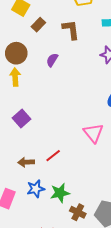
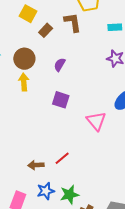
brown L-shape: (71, 30) -> (73, 22), moved
purple square: (22, 118) -> (61, 100), moved, turned -30
pink triangle: (93, 133) -> (96, 121), moved

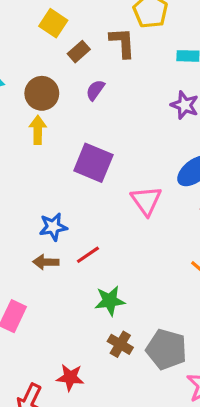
purple semicircle: (60, 65) -> (95, 90), moved
purple square: (61, 100) -> (93, 163), size x1.4
blue star: (46, 191) -> (53, 227), moved
green star: (69, 195) -> (110, 301), moved

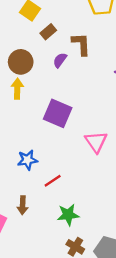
brown L-shape: (122, 43) -> (81, 44), moved
brown arrow: (46, 262) -> (23, 205), moved, turned -90

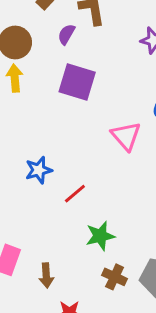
purple square: (58, 113) -> (77, 82), moved
brown arrow: (23, 205) -> (46, 275), moved

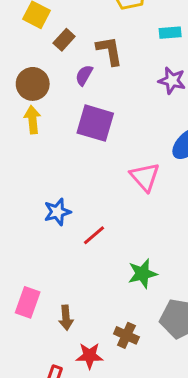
green star: (100, 236) -> (142, 274), moved
brown cross: (115, 277) -> (126, 335), moved

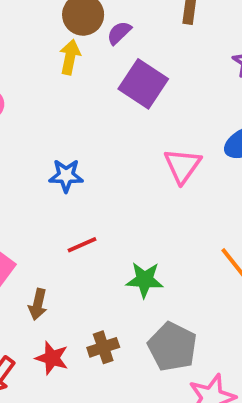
purple semicircle: (84, 75) -> (119, 33), moved
red line: (94, 235) -> (82, 245), moved
brown cross: (126, 335) -> (103, 347), turned 30

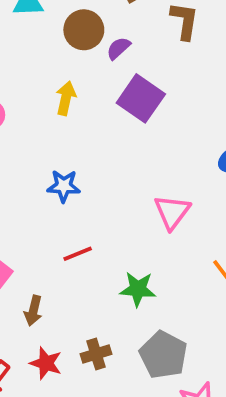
yellow arrow: (70, 57) -> (66, 98), moved
pink triangle: (182, 166) -> (172, 212), moved

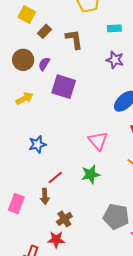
yellow arrow: (66, 98) -> (25, 98), turned 66
green star: (138, 289) -> (91, 174), moved
brown arrow: (33, 311) -> (45, 196), moved
brown cross: (96, 354) -> (64, 219), moved

